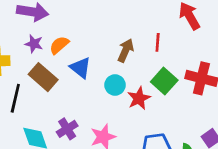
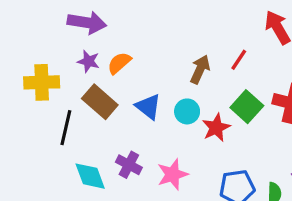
red line: (158, 42) -> (239, 60), turned 30
blue triangle: (80, 68) -> (148, 107), moved
purple cross: (67, 129) -> (129, 165), turned -30

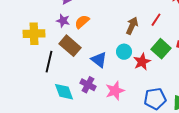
blue triangle: (148, 107) -> (99, 60), moved

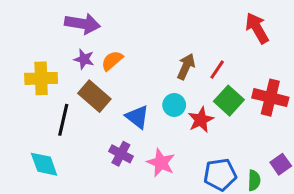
red line: (156, 20) -> (217, 70), moved
pink star: (115, 91) -> (161, 163), turned -30
cyan diamond: (64, 92) -> (44, 164), moved

